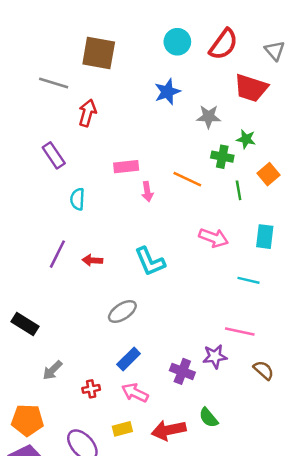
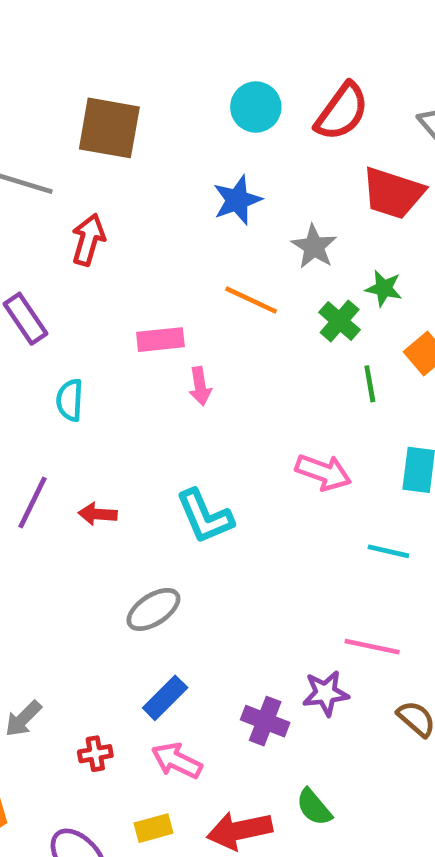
gray star: (209, 117) -> (314, 247), turned 30
green cross: (222, 157) -> (340, 321), turned 30
orange line: (187, 179) -> (251, 300), moved

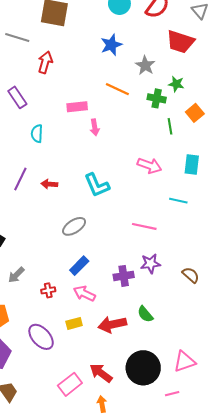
green cross: (340, 321) -> (157, 98), turned -30
pink line: (372, 647) -> (144, 226), moved
purple cross: (265, 721) -> (124, 276), turned -30

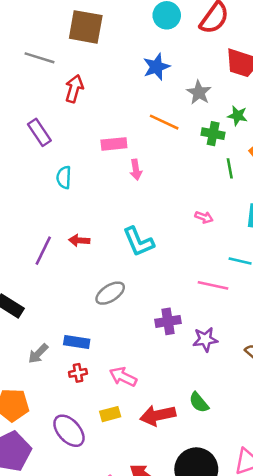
pink arrow: (149, 166) -> (204, 217), size x0.6
purple line: (20, 179) -> (43, 251), moved
pink line: (144, 226) -> (213, 285), moved
blue rectangle: (79, 266) -> (77, 342), moved, turned 54
purple cross: (124, 276) -> (168, 321), moved

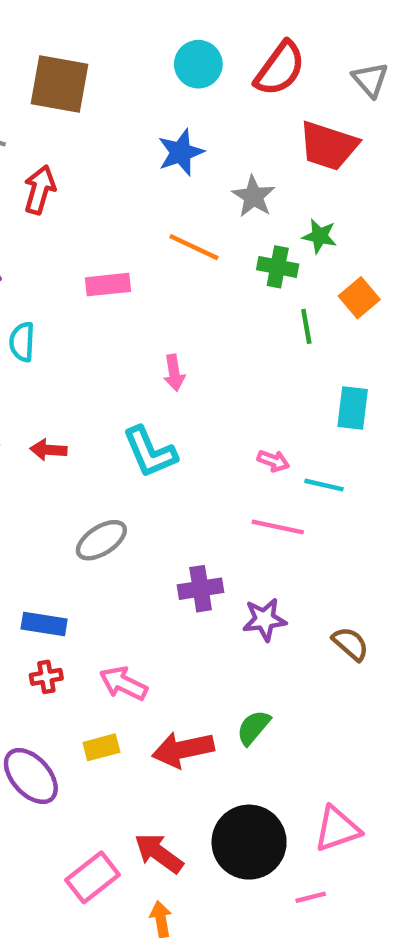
pink arrow: (136, 170) -> (174, 373), moved
pink arrow: (204, 217) -> (273, 461), moved
green semicircle: (199, 402) -> (253, 727), turned 80

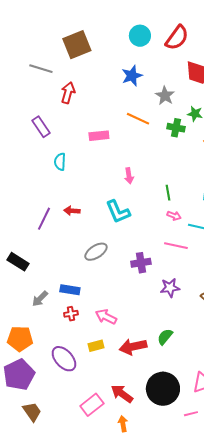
brown square: (60, 84) -> (77, 45), turned -32
green line: (306, 326) -> (168, 193), moved
purple cross: (201, 589) -> (141, 263), moved

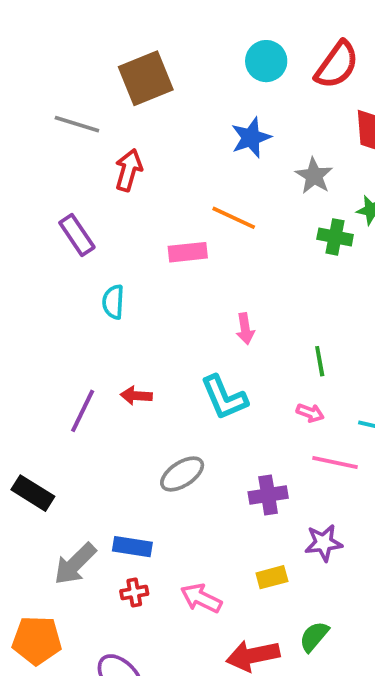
orange line: (138, 119) -> (234, 218), moved
pink arrow: (174, 216) -> (310, 413), moved
gray arrow: (40, 299) -> (75, 564), size x1.4
yellow rectangle: (96, 346) -> (272, 577), moved

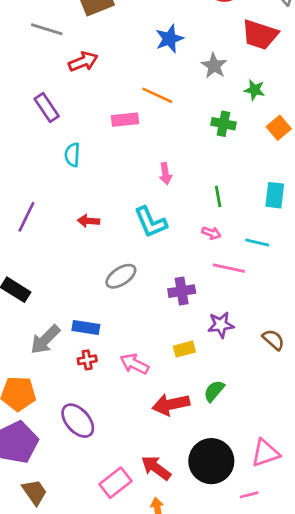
red arrow: (129, 170) -> (83, 62), turned 52
green cross: (335, 237) -> (223, 124), moved
purple line: (83, 411) -> (26, 217), moved

